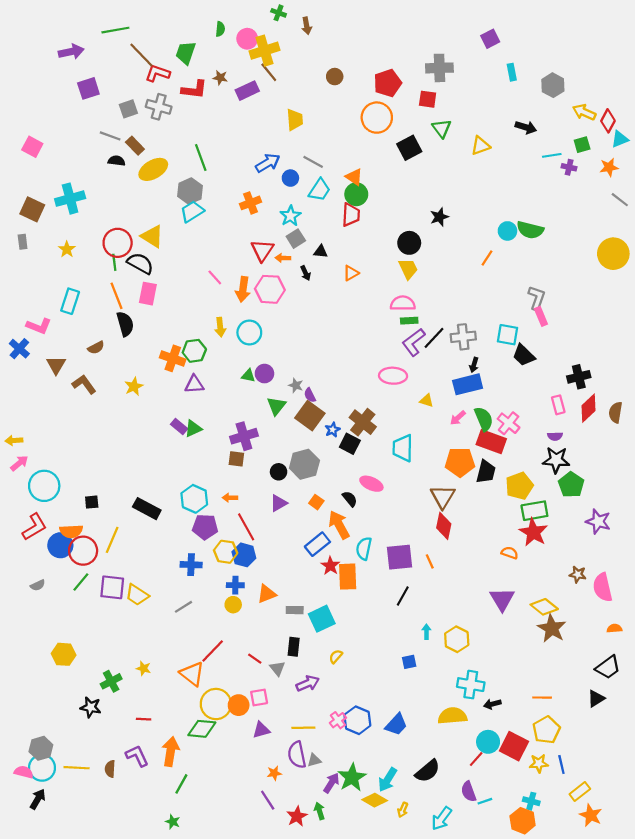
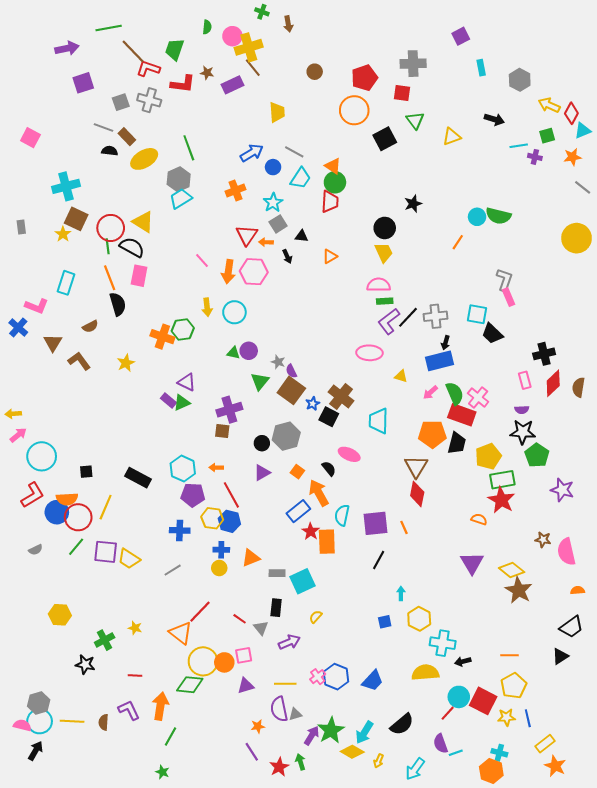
brown square: (32, 209) -> (76, 219), moved
purple triangle: (194, 384) -> (187, 382), moved, turned 30
yellow hexagon: (457, 639) -> (419, 619), moved

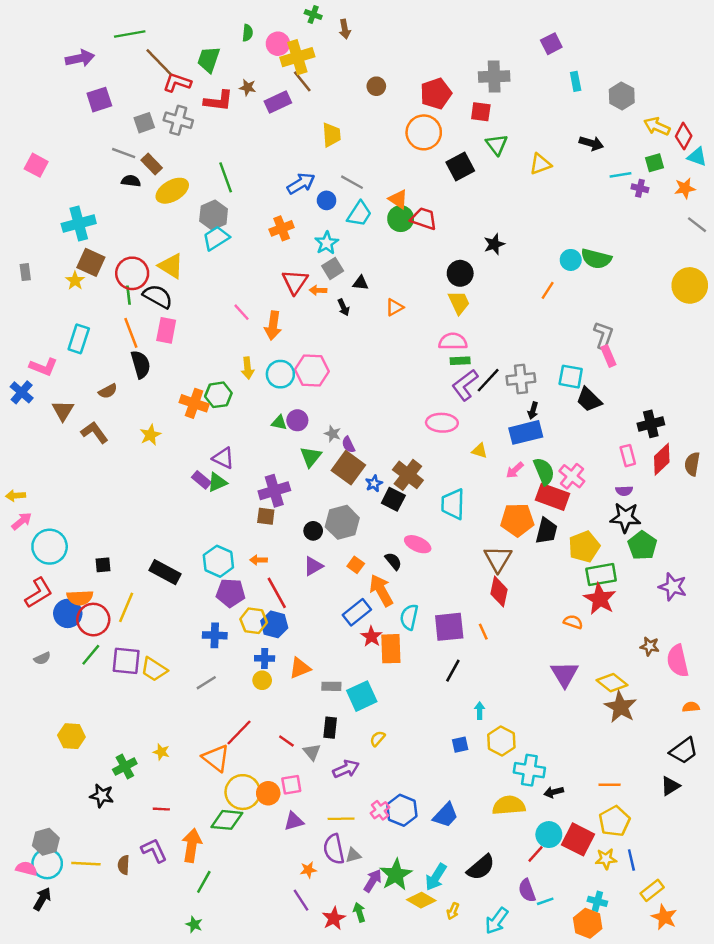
cyan triangle: (583, 131) -> (697, 157), turned 42
red trapezoid: (330, 202) -> (424, 219), moved, turned -75
pink hexagon: (254, 272) -> (312, 370), moved

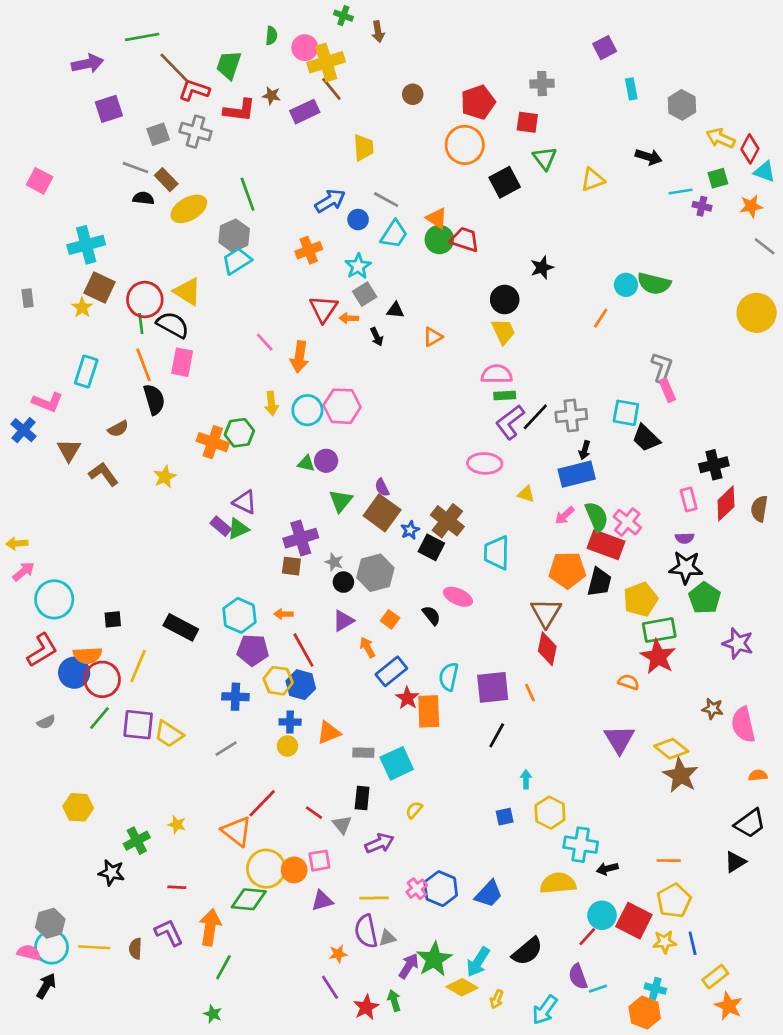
gray cross: (494, 77) -> (542, 84), size x0.7
gray star: (333, 434) -> (334, 562), moved
orange arrow: (381, 590) -> (367, 647), moved, size x0.6

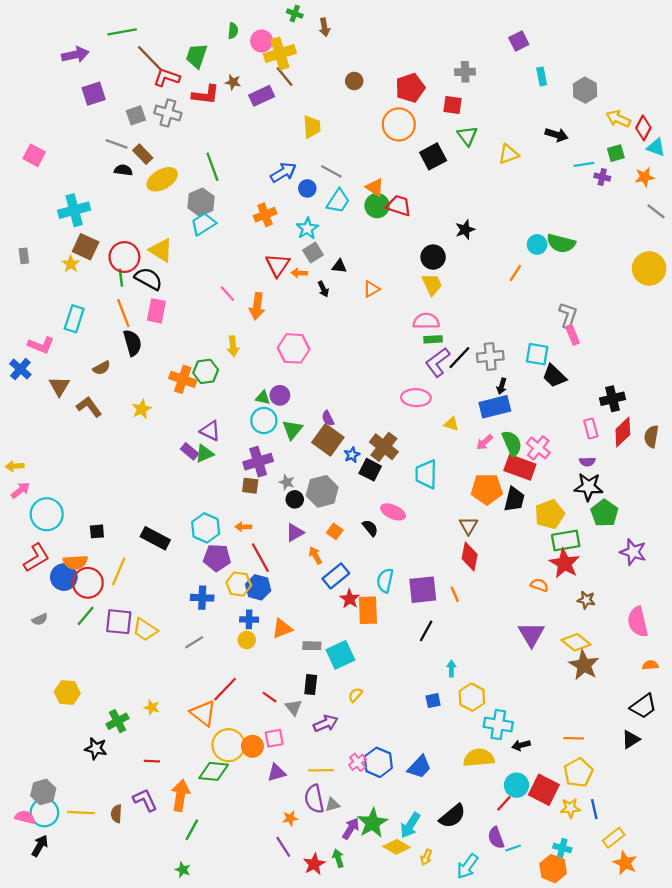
cyan circle: (307, 410) -> (264, 420), moved
brown triangle: (546, 613) -> (468, 526), size x0.7
brown star: (713, 709) -> (586, 600), moved

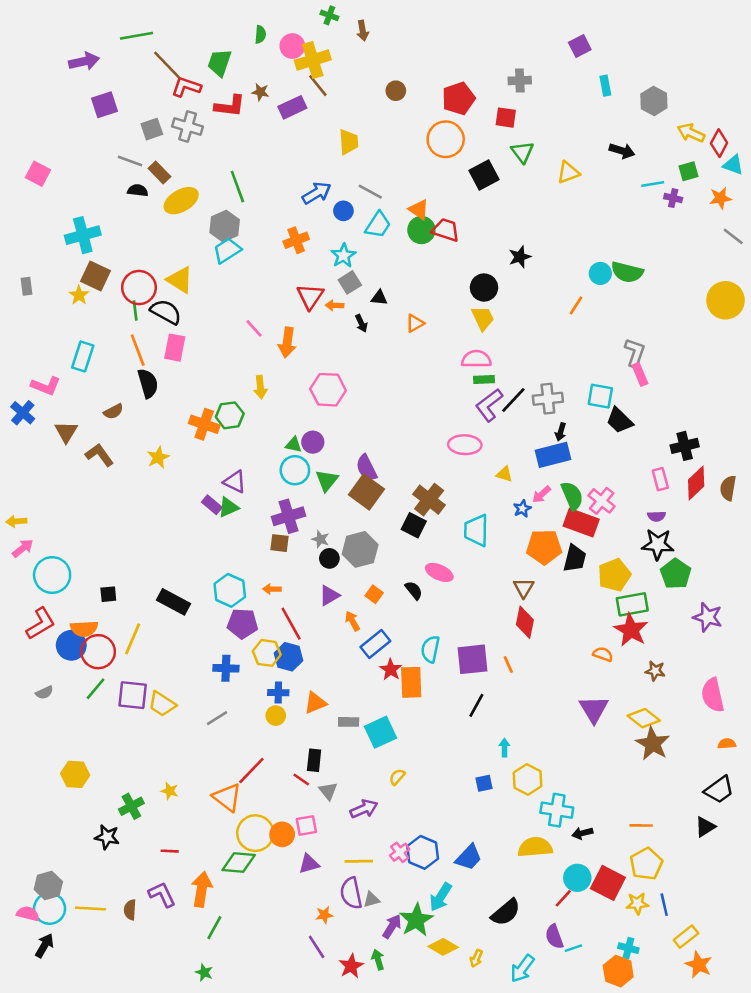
purple semicircle: (328, 418) -> (366, 468), size x1.5
blue star: (352, 455) -> (522, 509), moved
black rectangle: (311, 685) -> (314, 760), moved
cyan arrow: (410, 825) -> (441, 897), moved

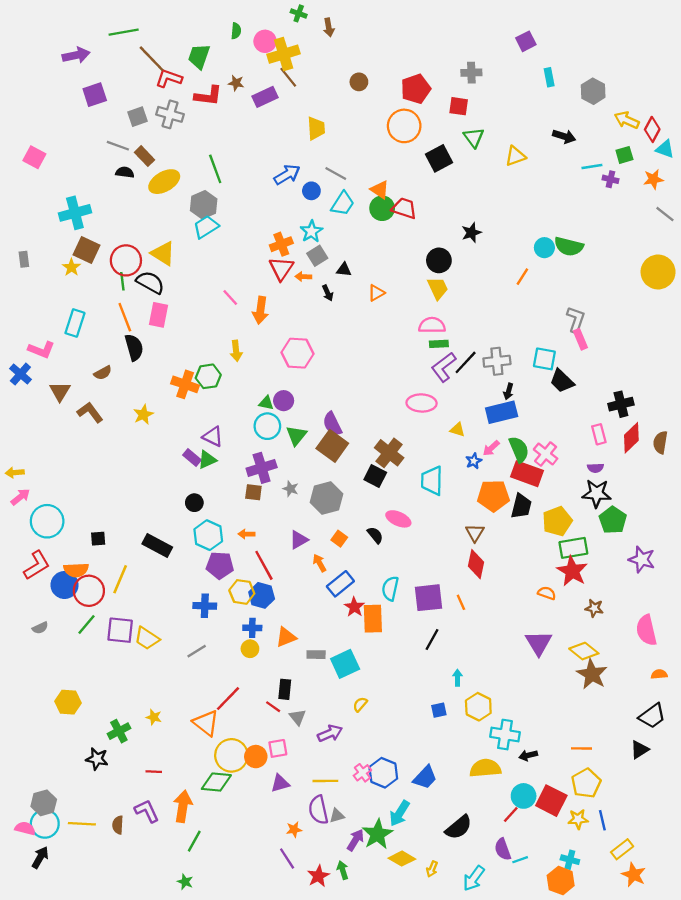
orange cross: (296, 240) -> (281, 244), moved
black circle: (329, 558) -> (194, 503), moved

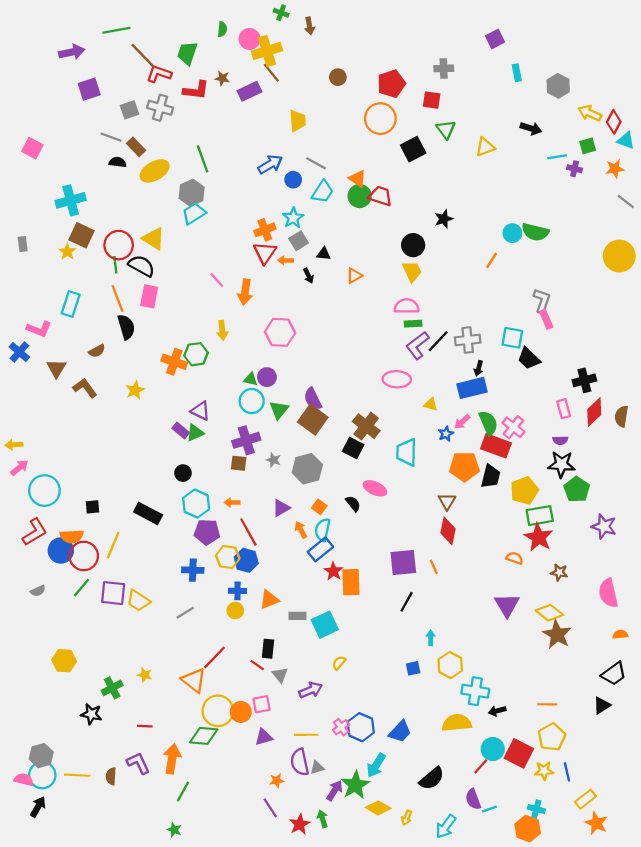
cyan semicircle: (390, 588) -> (323, 530), moved

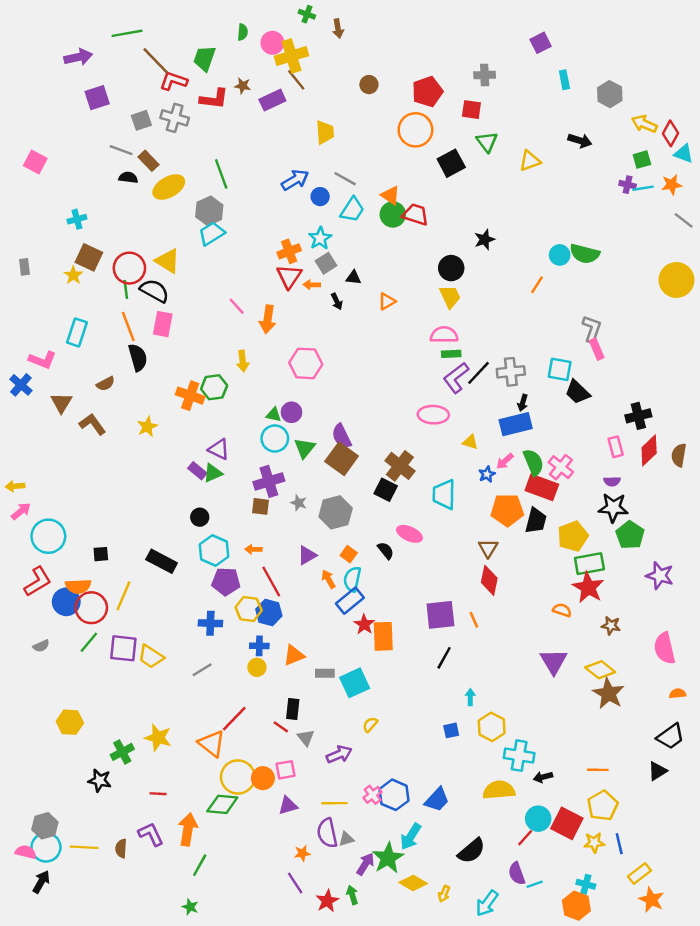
cyan line: (557, 157) -> (643, 188), moved
cyan cross: (71, 200) -> (77, 219), size x0.6
yellow star: (145, 675) -> (158, 738), size x1.6

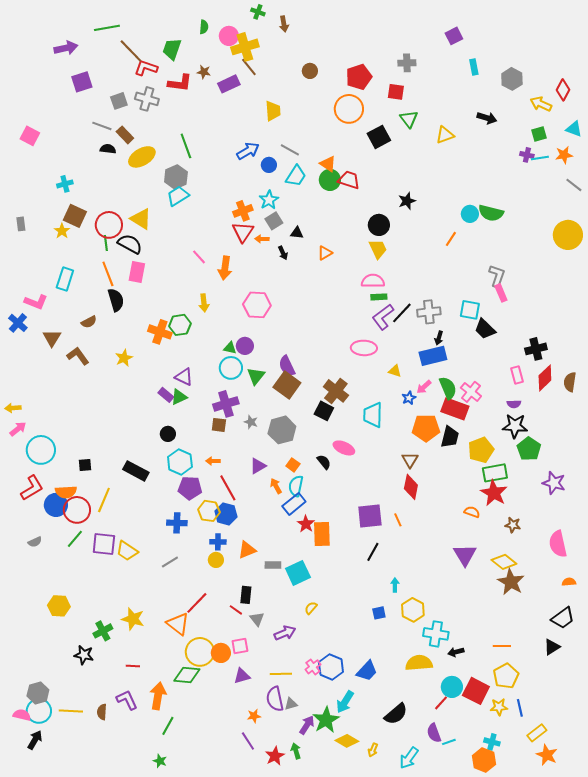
red diamond: (670, 133) -> (563, 90), moved

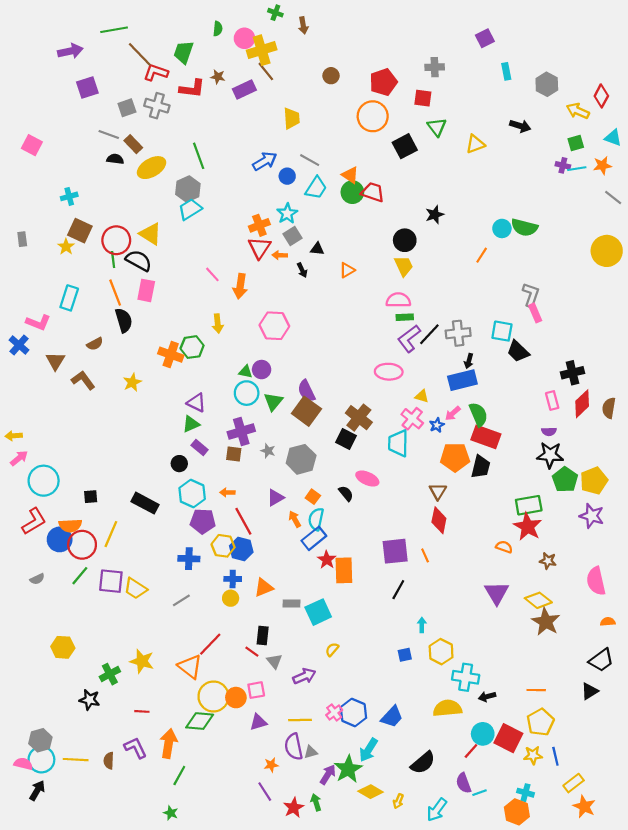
pink cross: (471, 392) -> (412, 419), moved
purple rectangle: (166, 395) -> (200, 448), moved
yellow pentagon: (481, 450) -> (594, 481), moved

